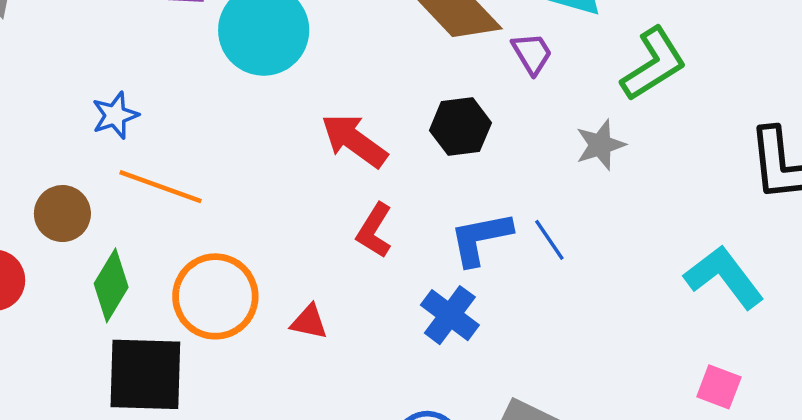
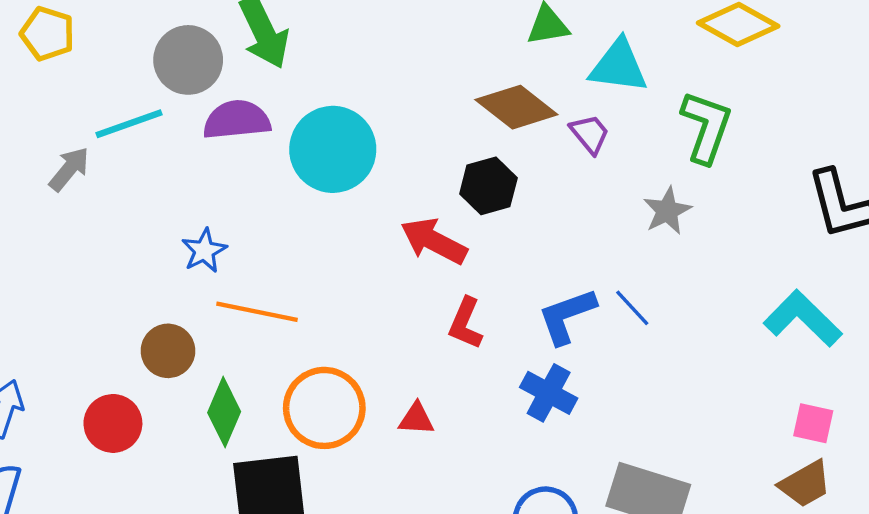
green L-shape: (654, 64) -> (706, 127), turned -30
black hexagon: (460, 127) -> (488, 186), moved

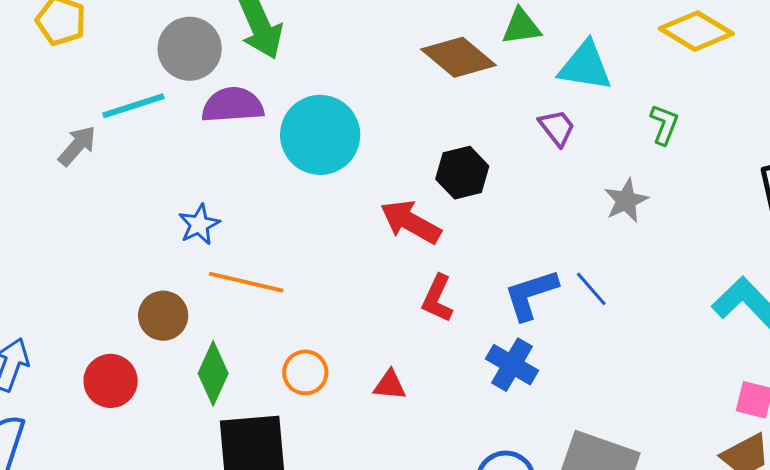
brown diamond: (516, 107) -> (459, 57), moved
green L-shape: (706, 127) -> (664, 124), size x0.6
orange circle: (324, 408) -> (305, 372), size x0.6

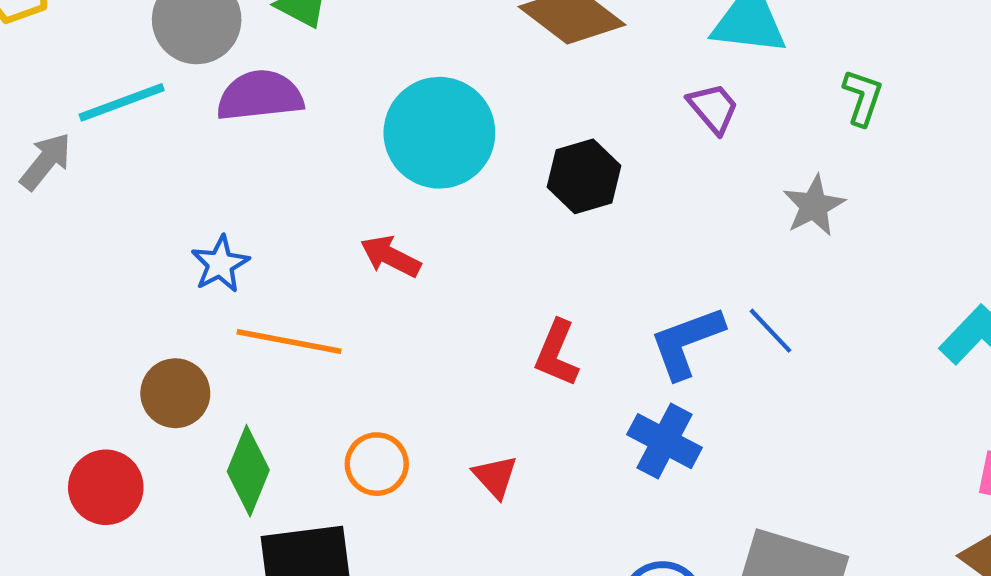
cyan circle: (320, 135) -> (439, 133), moved
red arrow: (411, 222) -> (390, 256), moved, size x0.7
red triangle: (390, 385) -> (495, 477), turned 45

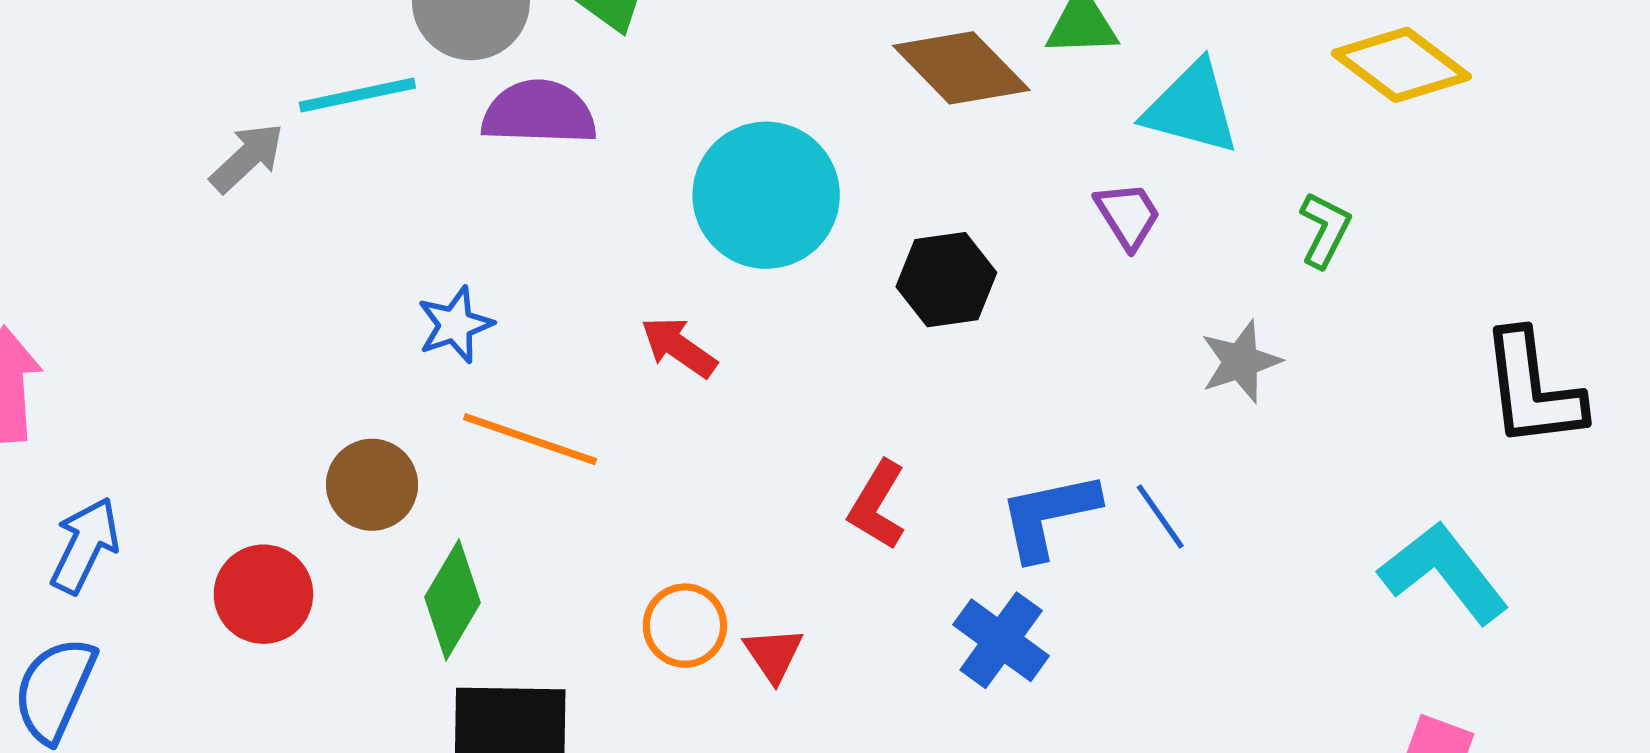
orange circle: (377, 464) -> (685, 626), moved

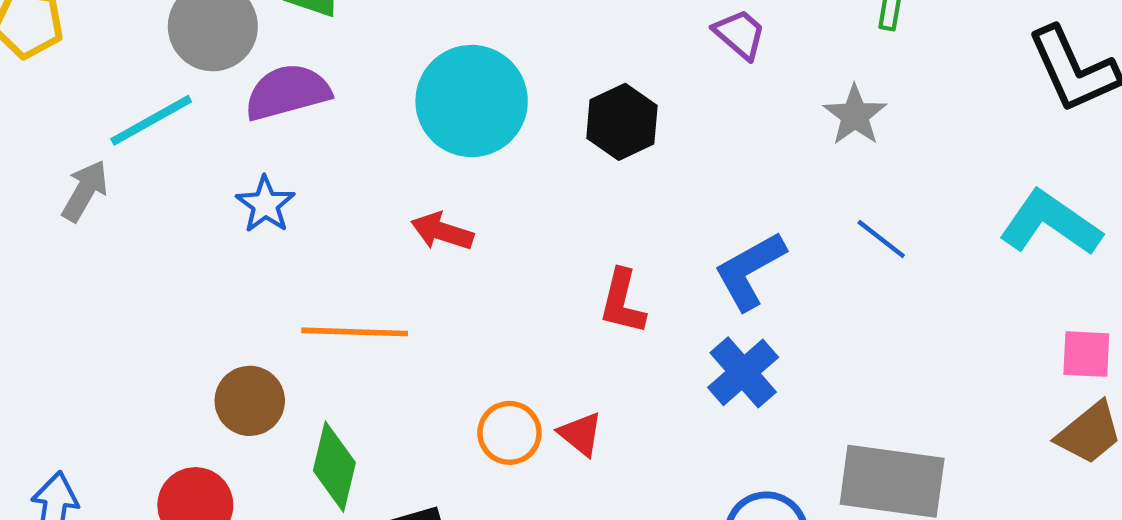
blue star: (455, 325) -> (265, 204), moved
blue line: (1160, 516) -> (881, 239), moved
blue cross: (1001, 640) -> (743, 372), turned 30

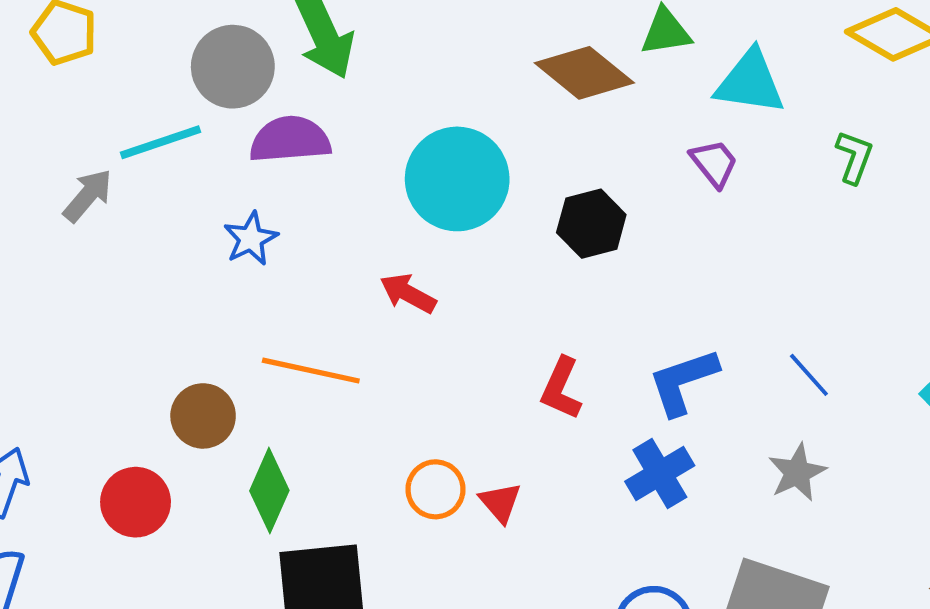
gray star: (855, 115) -> (797, 472), moved

